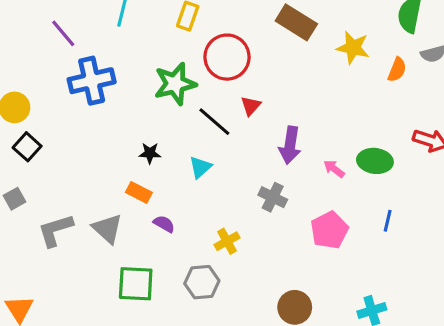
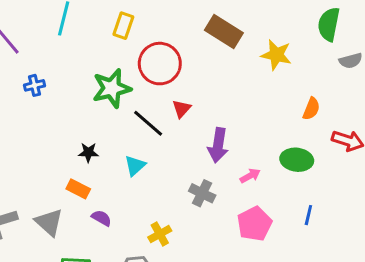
orange semicircle: (397, 70) -> (311, 109), moved
blue cross: (92, 81) -> (35, 85), size x0.5
pink arrow: (334, 169) -> (250, 176), moved, turned 114

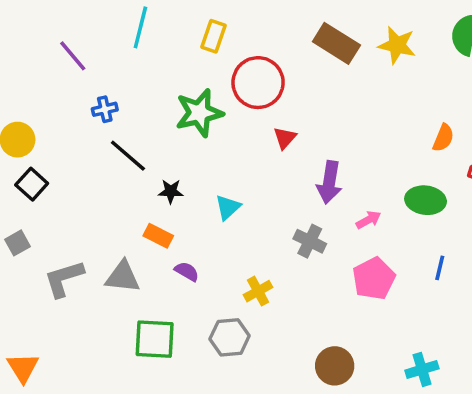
yellow star: (276, 55) -> (397, 45), moved
black line: (148, 123) -> (128, 156), moved
gray triangle: (49, 222) -> (123, 277), turned -36

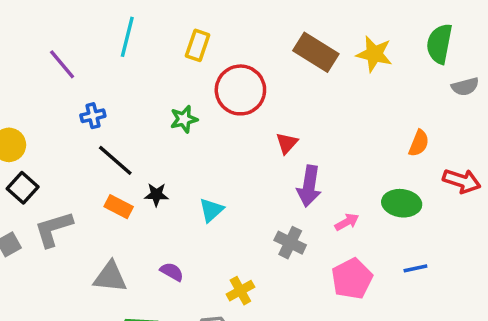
green star: (199, 113) -> (184, 119), size x0.6
red triangle: (285, 138) -> (287, 143), moved
orange rectangle: (158, 236) -> (119, 207), moved
blue line: (440, 268) -> (415, 268), turned 65
gray L-shape: (64, 279) -> (54, 229), moved

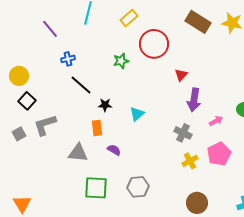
yellow rectangle: (198, 45) -> (129, 18), turned 30
orange rectangle: (119, 207) -> (97, 128), moved, turned 56
yellow cross: (240, 291) -> (190, 161), moved

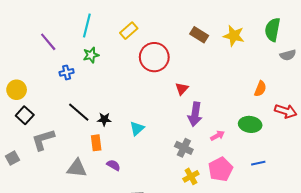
brown rectangle: (198, 22) -> (199, 35), size x0.7
green star: (121, 61) -> (91, 55), moved
black line: (81, 85) -> (79, 112), moved
gray square: (19, 134) -> (12, 158), moved

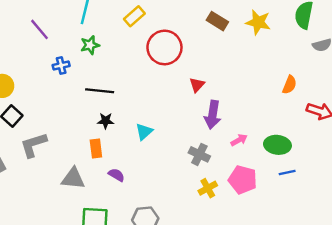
black line: (79, 112) -> (100, 91), moved, turned -35
green ellipse: (250, 124) -> (277, 145), moved
pink pentagon: (221, 169) -> (243, 180), turned -30

